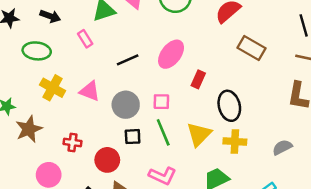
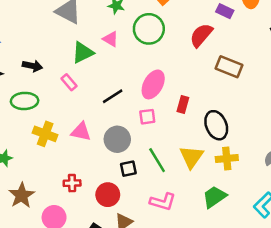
pink square: (161, 102) -> (147, 117), moved
brown star: (29, 129) -> (22, 195), moved

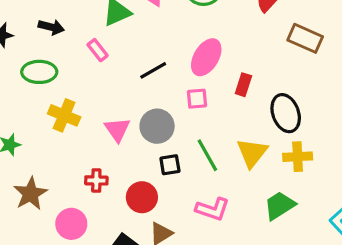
pink triangle: (81, 132) -> (117, 130), moved, turned 40

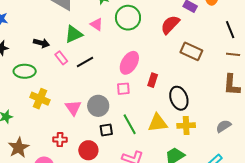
black arrow: (51, 27) -> (41, 43), moved
black line: (153, 70) -> (85, 62), moved
yellow triangle: (252, 153) -> (158, 123), turned 45

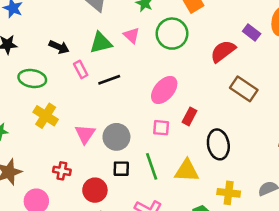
pink square: (123, 89) -> (161, 128), moved
yellow cross: (186, 126) -> (229, 193), moved

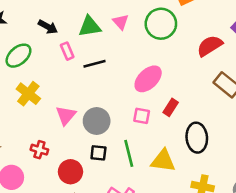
green ellipse: (32, 78) -> (18, 56), turned -56

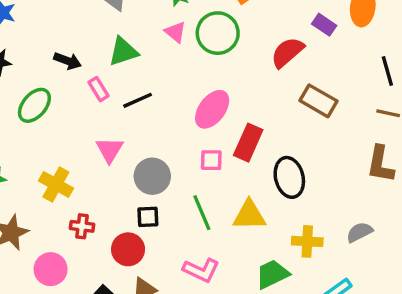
pink triangle: (121, 22) -> (175, 32), moved
yellow cross: (28, 94) -> (56, 184), moved
red rectangle: (171, 107) -> (248, 143), size x1.5
pink triangle: (66, 115) -> (110, 150), moved
black square: (98, 153) -> (148, 217), moved

